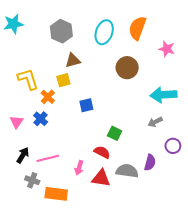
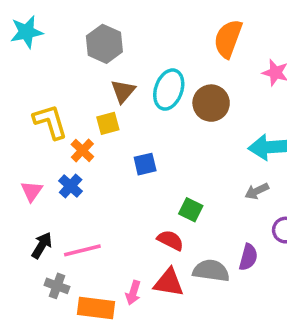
cyan ellipse: (104, 32) -> (169, 90), moved
brown triangle: (73, 60) -> (123, 91), turned -35
pink arrow: (79, 168) -> (133, 293), moved

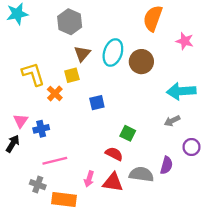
blue cross: (71, 186) -> (41, 129), moved, turned 35
black arrow: (42, 245) -> (13, 144), moved
pink arrow: (133, 293) -> (89, 179), moved

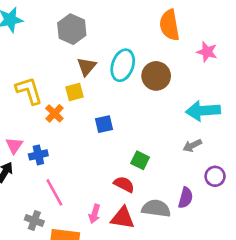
orange semicircle: (153, 18) -> (170, 25), turned -30
pink line: (55, 161) -> (54, 192), turned 75

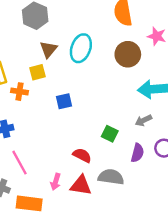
brown circle: (156, 76) -> (128, 54), moved
orange cross: (54, 113) -> (20, 92), turned -35
green square: (140, 160) -> (110, 134), moved
purple semicircle: (186, 198) -> (137, 153), moved

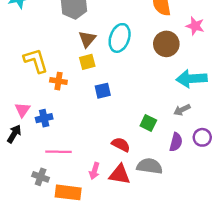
yellow square: (38, 72) -> (87, 62), moved
pink line: (20, 163) -> (58, 152), turned -60

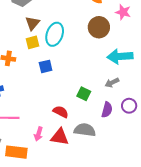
cyan ellipse: (120, 38) -> (55, 34), moved

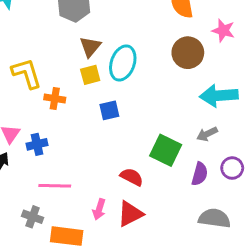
green square: (84, 94) -> (166, 150), size x1.5
gray semicircle: (85, 130) -> (214, 218), moved
red triangle: (60, 137) -> (130, 214), turned -36

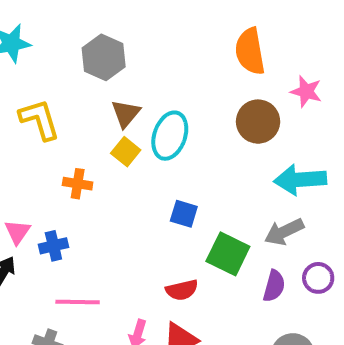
yellow L-shape: (27, 73) -> (39, 120), moved
yellow square: (90, 75) -> (126, 152), turned -36
blue square: (109, 110) -> (184, 214), moved, turned 30
gray arrow: (207, 134) -> (284, 232), size x1.4
red semicircle: (132, 177) -> (182, 290), turned 140

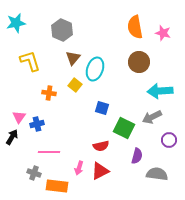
pink star: (306, 91) -> (163, 33), moved
yellow square: (126, 152) -> (75, 85), moved
purple semicircle: (274, 286) -> (137, 156), moved

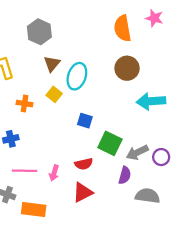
pink star: (163, 33) -> (154, 18), moved
gray arrow: (152, 117) -> (137, 152), moved
pink arrow: (79, 168) -> (54, 173), moved

